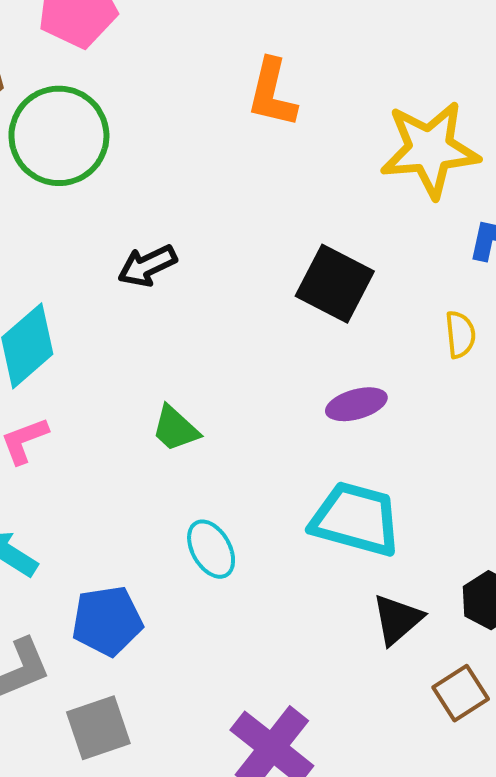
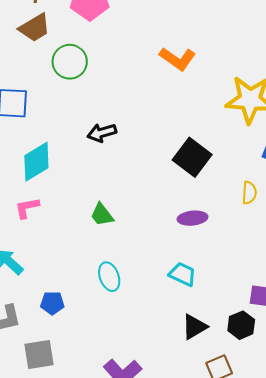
orange L-shape: (272, 93) -> (178, 59), turned -78
green circle: (59, 136) -> (70, 62), size x0.7
cyan trapezoid: (356, 519) -> (183, 274), size x0.6
blue pentagon: (107, 621) -> (52, 303), size x0.7

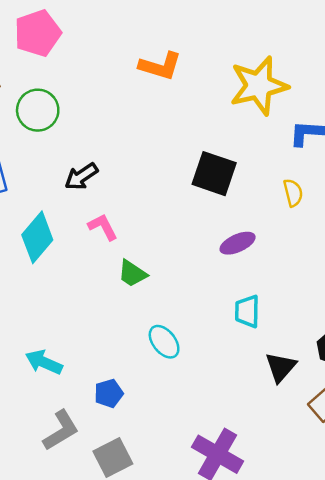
black arrow: (102, 133) -> (81, 176), moved
pink L-shape: (27, 208) -> (103, 227), moved, turned 92
cyan trapezoid: (183, 274) -> (247, 311), turned -96

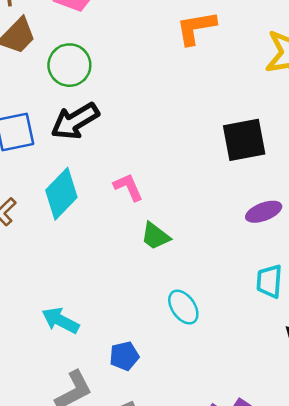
orange L-shape: (160, 66) -> (196, 28), turned 150
black square: (214, 174) -> (244, 140), turned -33
black arrow: (81, 176) -> (75, 121), moved, size x1.4

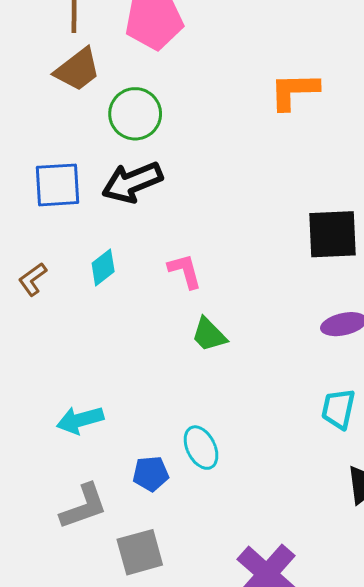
cyan diamond: (61, 194) -> (103, 267), size x0.6
cyan ellipse: (183, 307) -> (201, 448), moved
cyan arrow: (60, 321) -> (80, 420), turned -51

